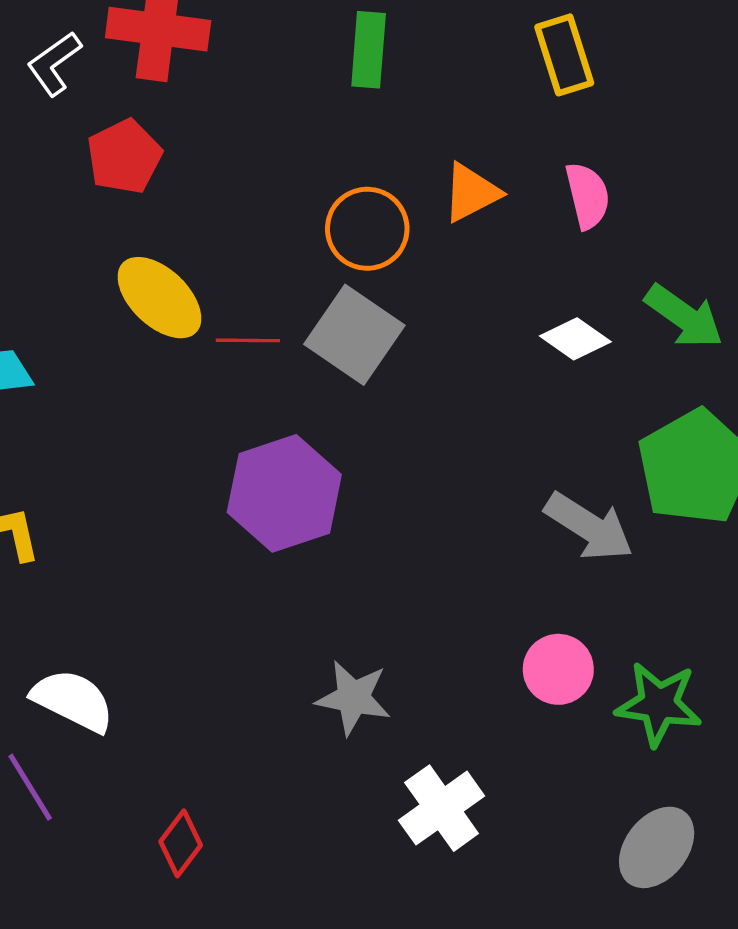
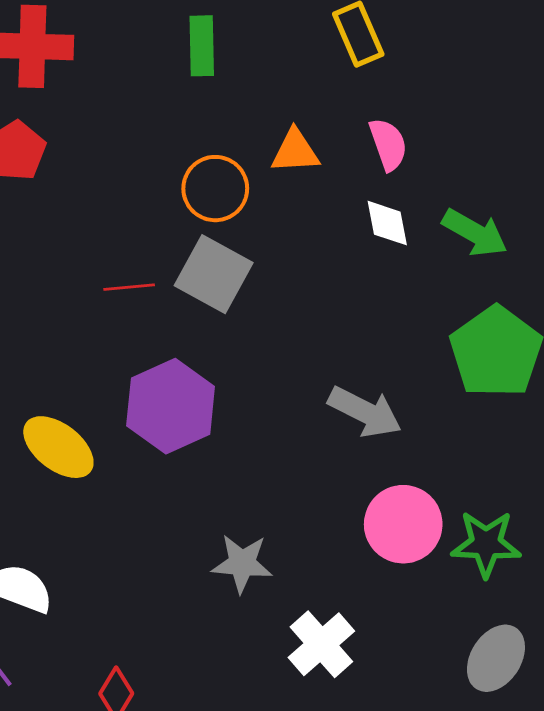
orange triangle: (471, 193) -> (295, 151), turned 30
yellow ellipse: (159, 298) -> (58, 447), moved
white diamond: (575, 339) -> (387, 223), moved, turned 50
gray arrow: (589, 527) -> (365, 412), moved
pink circle: (558, 669) -> (403, 524), size x1.4

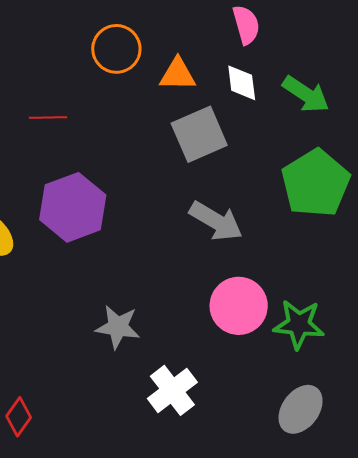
orange triangle: (295, 151) -> (178, 74), moved
gray square: (214, 274) -> (199, 134), moved, turned 34

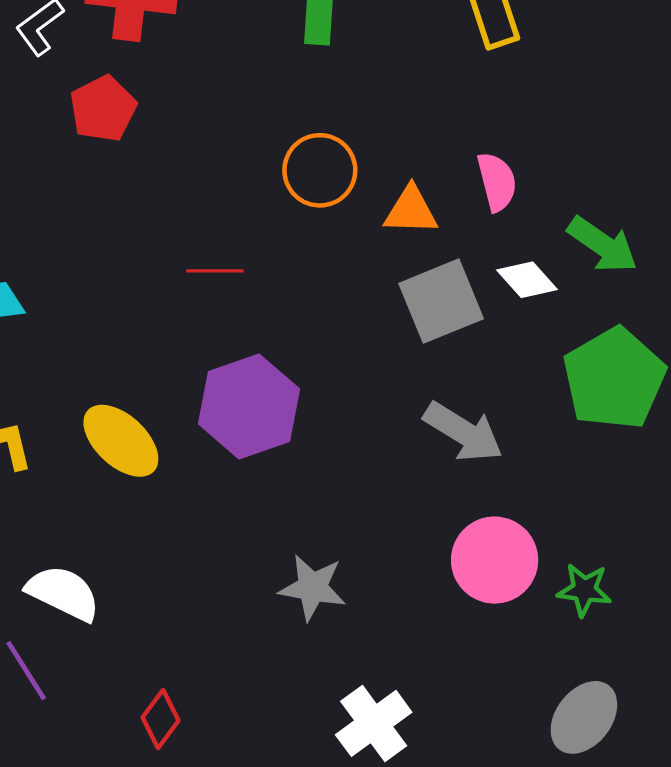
pink semicircle: (246, 25) -> (497, 182), moved
white diamond: (242, 83) -> (527, 280), moved, turned -36
green star: (299, 324) -> (584, 590), size x0.7
white cross: (172, 390) -> (374, 723), moved

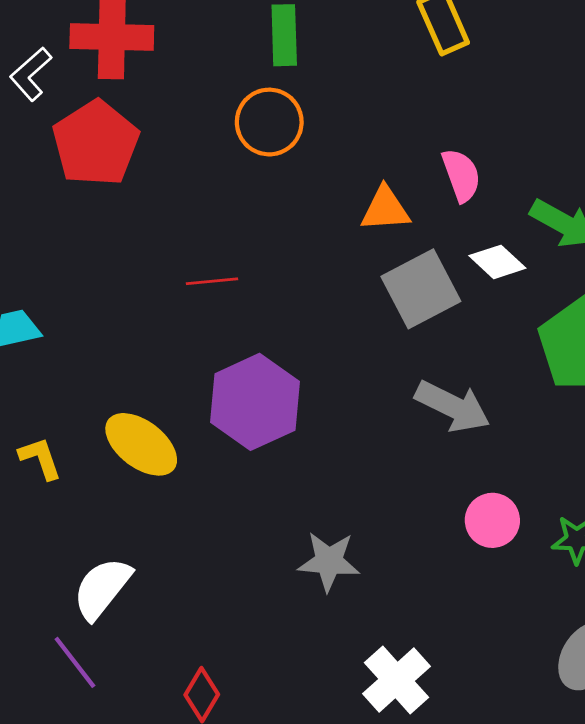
red pentagon: (103, 109) -> (96, 143), size x1.4
orange circle: (320, 170) -> (269, 122), moved
pink circle: (495, 560) -> (492, 520), size x0.7
white semicircle: (63, 593) -> (102, 588), turned -72

